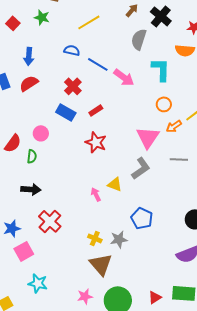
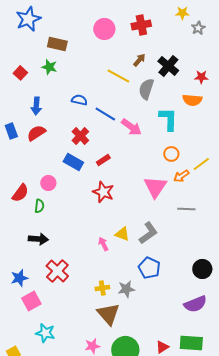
yellow line: (89, 22) -> (118, 76), moved, turned 60
gray L-shape: (141, 168) -> (148, 233), moved
yellow cross: (95, 238) -> (102, 288), turned -32

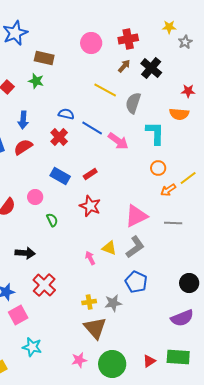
brown arrow: (139, 60) -> (124, 66), moved
black cross: (168, 66) -> (151, 68), moved
red cross: (80, 136) -> (59, 137), moved
pink triangle: (155, 187) -> (136, 216), moved, turned 30
green semicircle: (39, 206) -> (52, 220), moved, turned -32

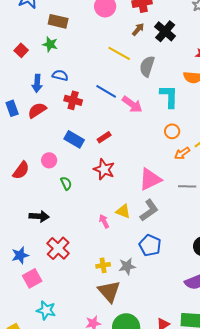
blue semicircle: (66, 114) -> (60, 75), moved
red cross: (59, 137) -> (73, 100), turned -30

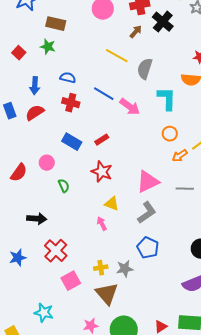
black cross: (165, 31) -> (163, 22), moved
blue semicircle: (60, 75) -> (68, 78), moved
yellow triangle: (123, 211) -> (112, 204), moved
pink square: (32, 278) -> (71, 281), moved

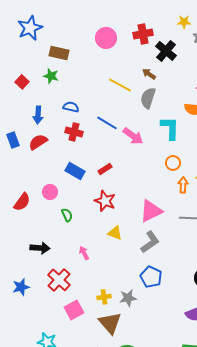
brown arrow: (136, 32) -> (149, 74), moved, turned -96
orange arrow: (180, 156) -> (183, 185), turned 126
pink arrow: (102, 224) -> (84, 253), moved

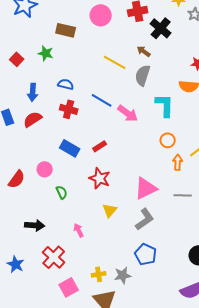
brown rectangle: (59, 53) -> (66, 30), moved
yellow triangle: (115, 233) -> (110, 210), turned 49
blue star: (21, 287) -> (16, 264), turned -30

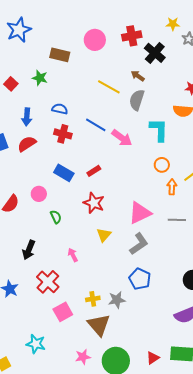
black arrow: (35, 225) -> (29, 250), turned 108

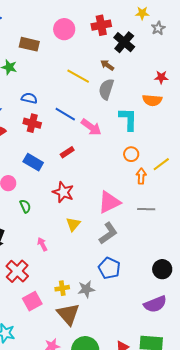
red rectangle: (94, 171) -> (67, 152), moved

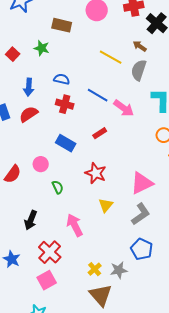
pink arrow: (42, 244) -> (75, 225), size x1.6
yellow cross: (62, 288) -> (95, 269), turned -32
pink square: (32, 301) -> (47, 280), moved

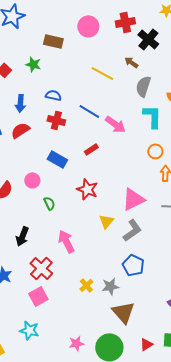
gray semicircle: (139, 70) -> (143, 86), moved
yellow triangle: (106, 205) -> (106, 221), moved
brown triangle: (101, 295) -> (123, 312), moved

